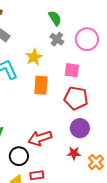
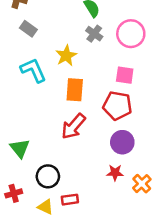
pink square: (72, 70) -> (125, 75), moved
red arrow: (40, 138) -> (73, 126), moved, turned -30

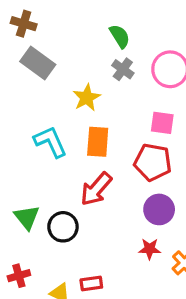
gray rectangle: (28, 29) -> (38, 63), size x1.5
cyan L-shape: (33, 70) -> (50, 142), moved
black circle: (48, 176) -> (63, 227), moved

